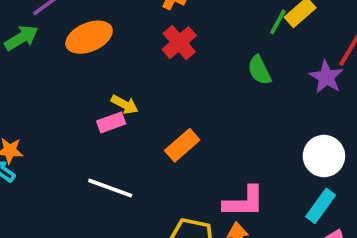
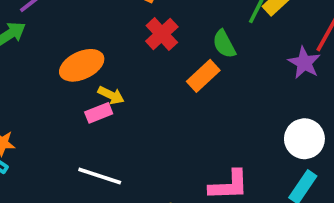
orange ellipse: (89, 37) -> (82, 65), moved
green semicircle: (259, 70) -> (224, 44), moved
orange rectangle: (182, 145) -> (203, 76), moved

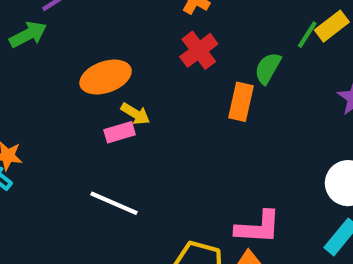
green semicircle: (224, 44) -> (268, 68), turned 52
orange rectangle: (203, 76) -> (241, 102), turned -40

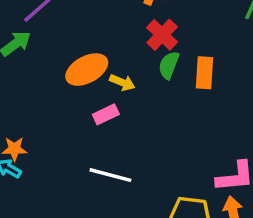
green semicircle: (268, 68) -> (169, 65), moved
yellow arrow: (135, 114) -> (122, 82), moved

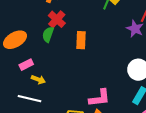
green semicircle: (169, 65) -> (48, 34), moved
yellow arrow: (122, 82) -> (38, 80), moved

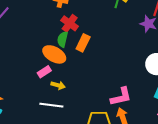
orange ellipse: (15, 40) -> (54, 54), moved, turned 65
orange rectangle: (81, 40) -> (83, 43), moved, turned 30

